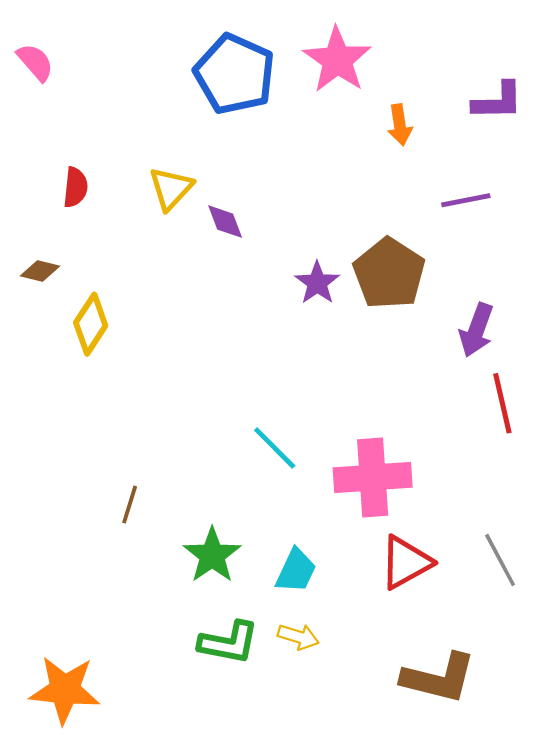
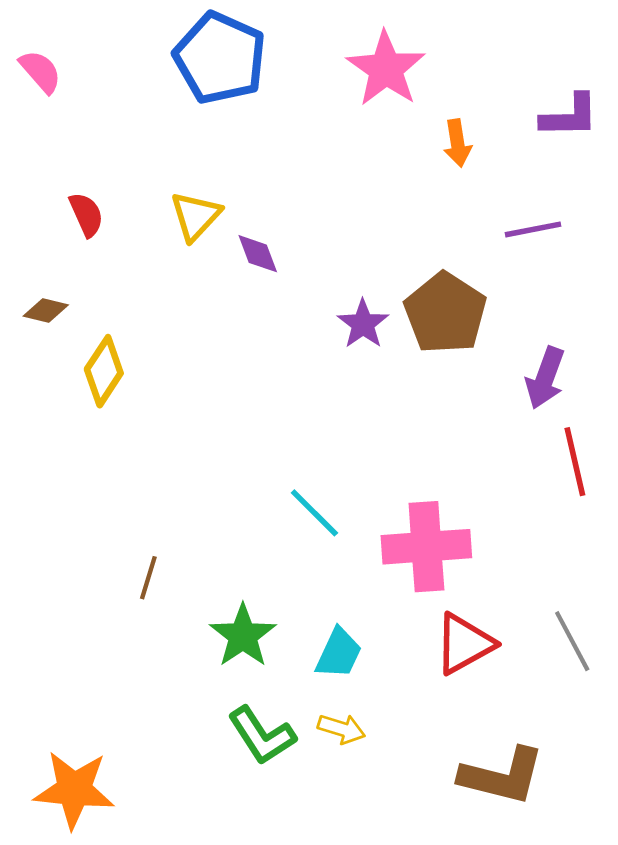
blue pentagon: (235, 74) -> (220, 58), moved
red semicircle: (75, 187) -> (86, 215), turned -30
green L-shape: (229, 643) -> (262, 736), turned 46

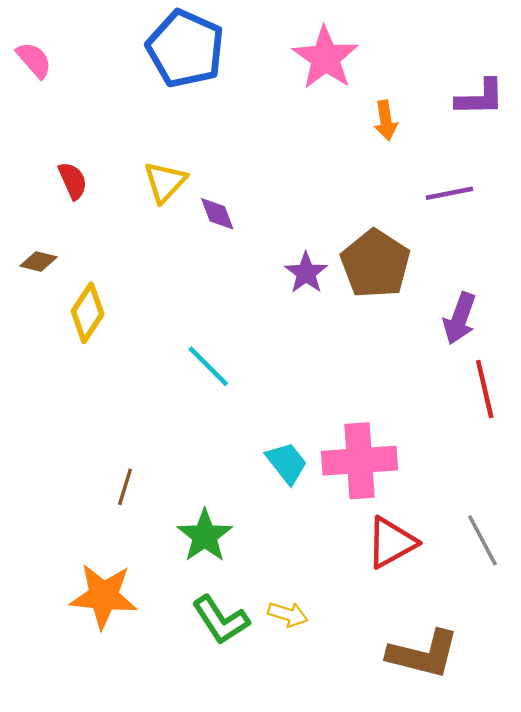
cyan line: (314, 513) -> (208, 366), moved
cyan trapezoid: (339, 653) -> (287, 463), moved, turned -63
orange star: (74, 790) -> (103, 596), moved

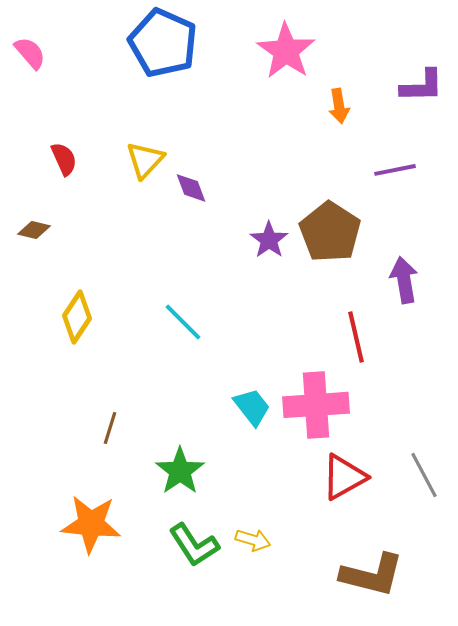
yellow diamond: (88, 313) -> (77, 317), moved
purple arrow: (460, 318) -> (404, 280), turned 150
red line: (485, 389) -> (356, 337), moved

